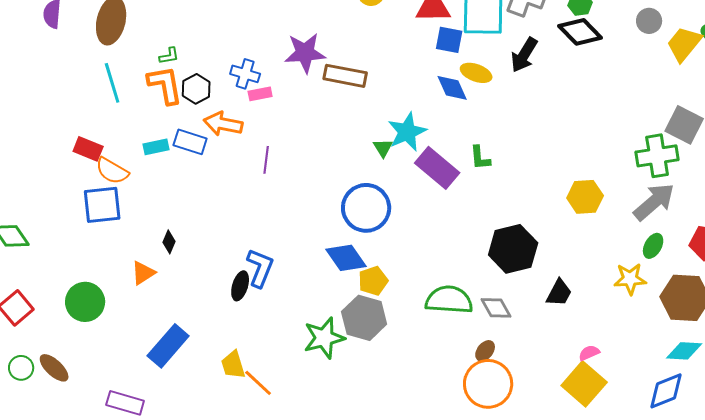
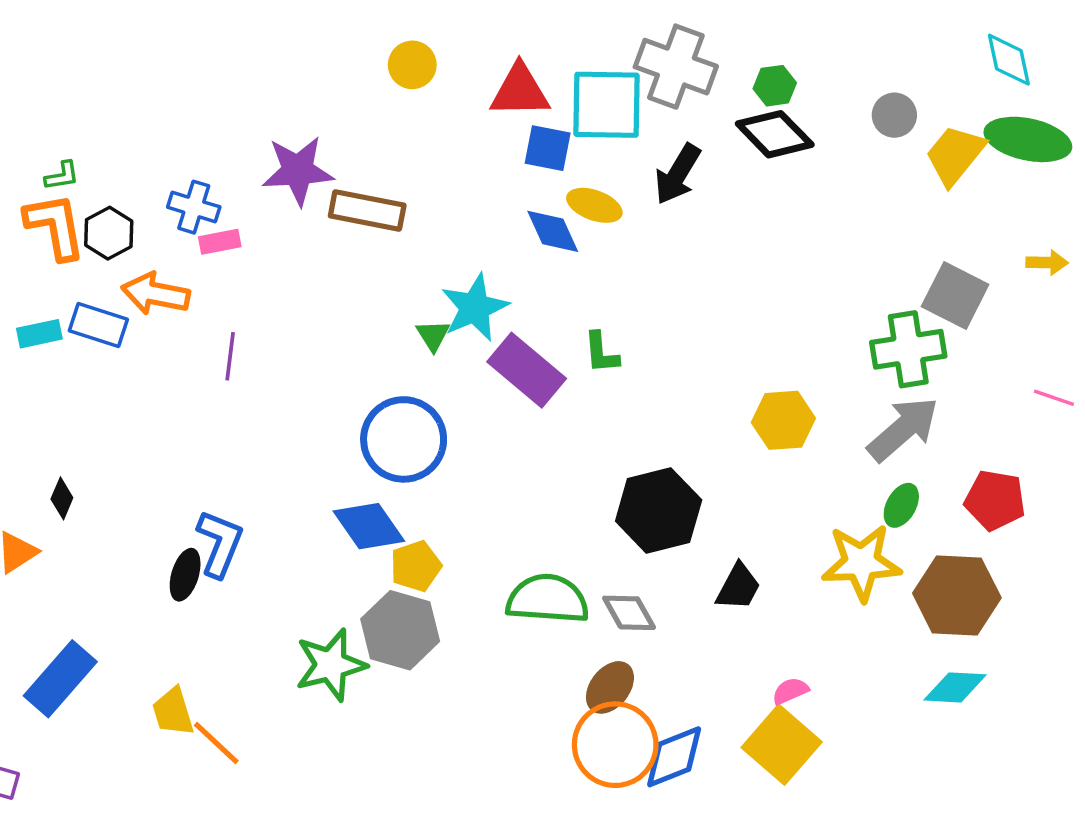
yellow star: (630, 279) -> (861, 563), size x1.4
brown ellipse: (485, 351) -> (610, 687), size x1.4
blue diamond: (666, 391) -> (674, 757), moved

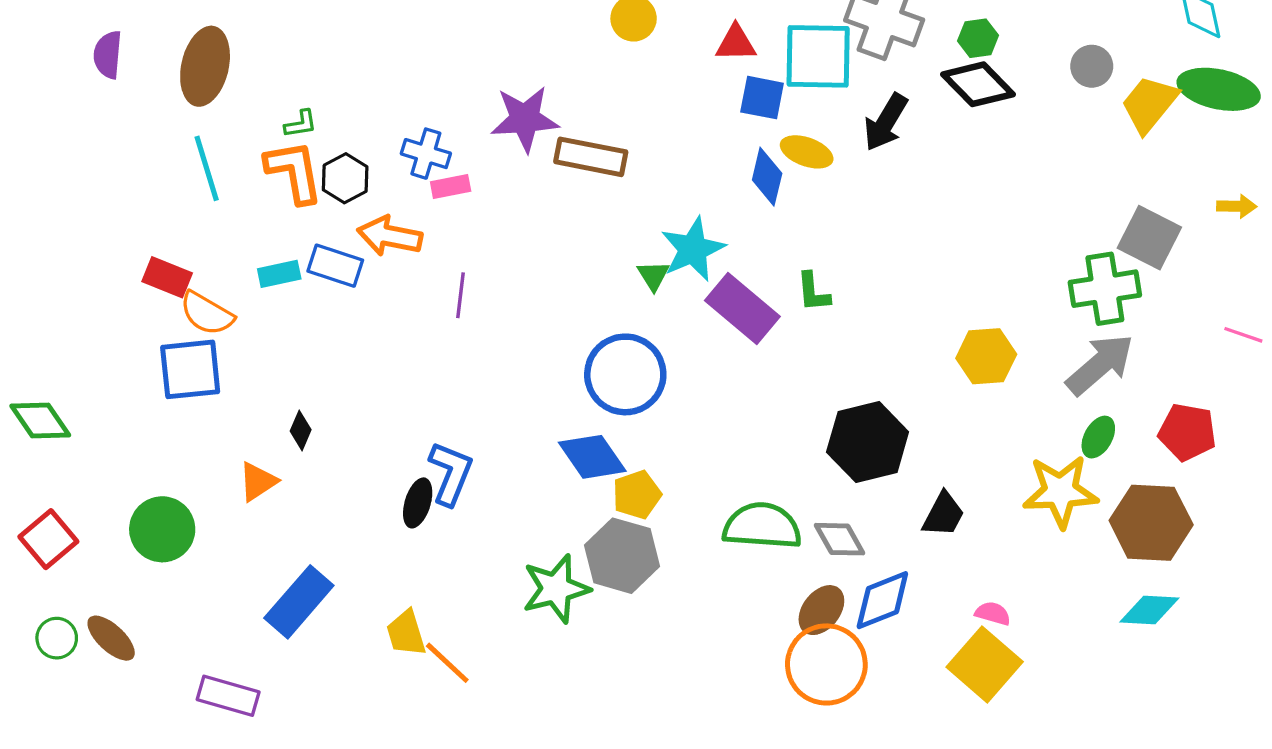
red triangle: (520, 91) -> (736, 43), size x0.7
blue diamond: (553, 231) -> (767, 177), turned 38
pink semicircle: (790, 691) -> (993, 613), turned 40
blue diamond: (674, 757) -> (882, 600), moved

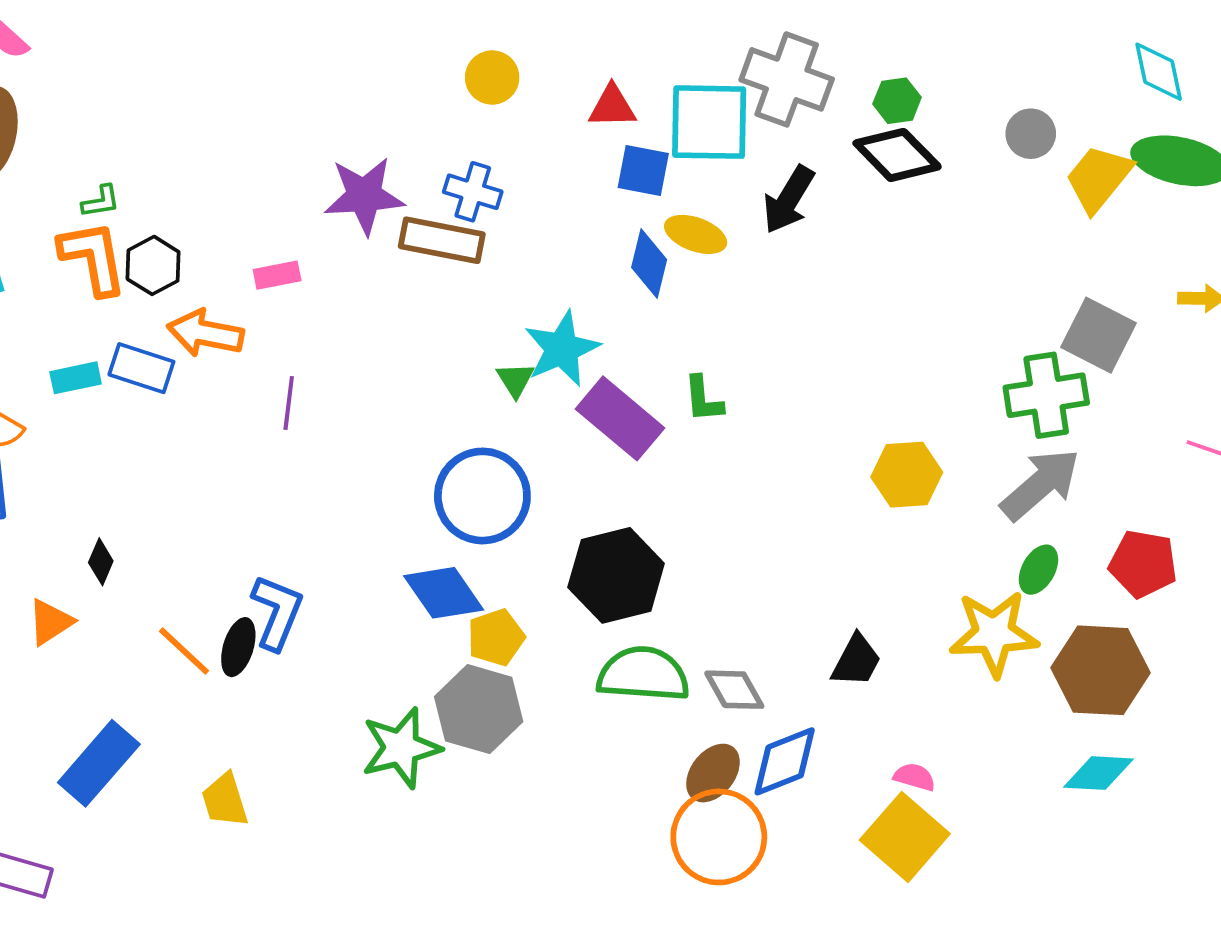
blue cross: (426, 154) -> (473, 192), moved
black hexagon: (868, 442) -> (616, 575), moved
orange line: (447, 663) -> (184, 651), moved

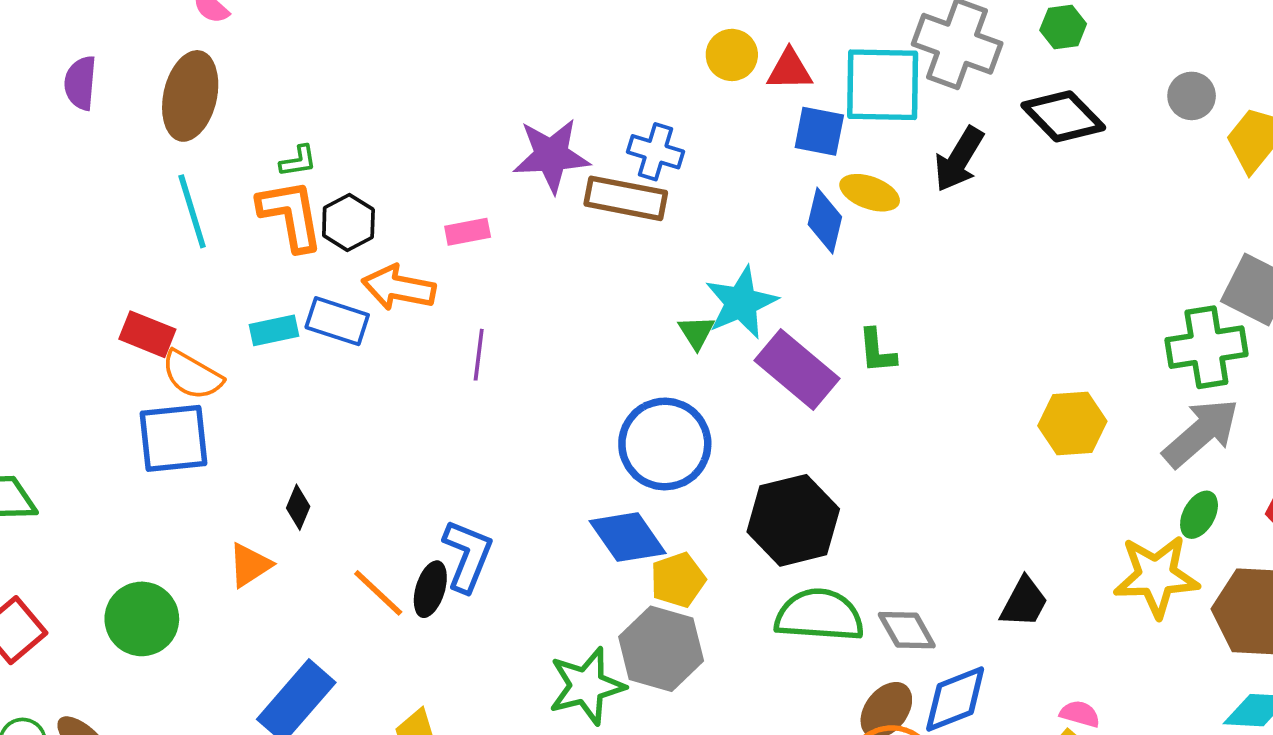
yellow circle: (492, 77) -> (732, 55), moved
green hexagon: (897, 101) -> (1063, 27), moved

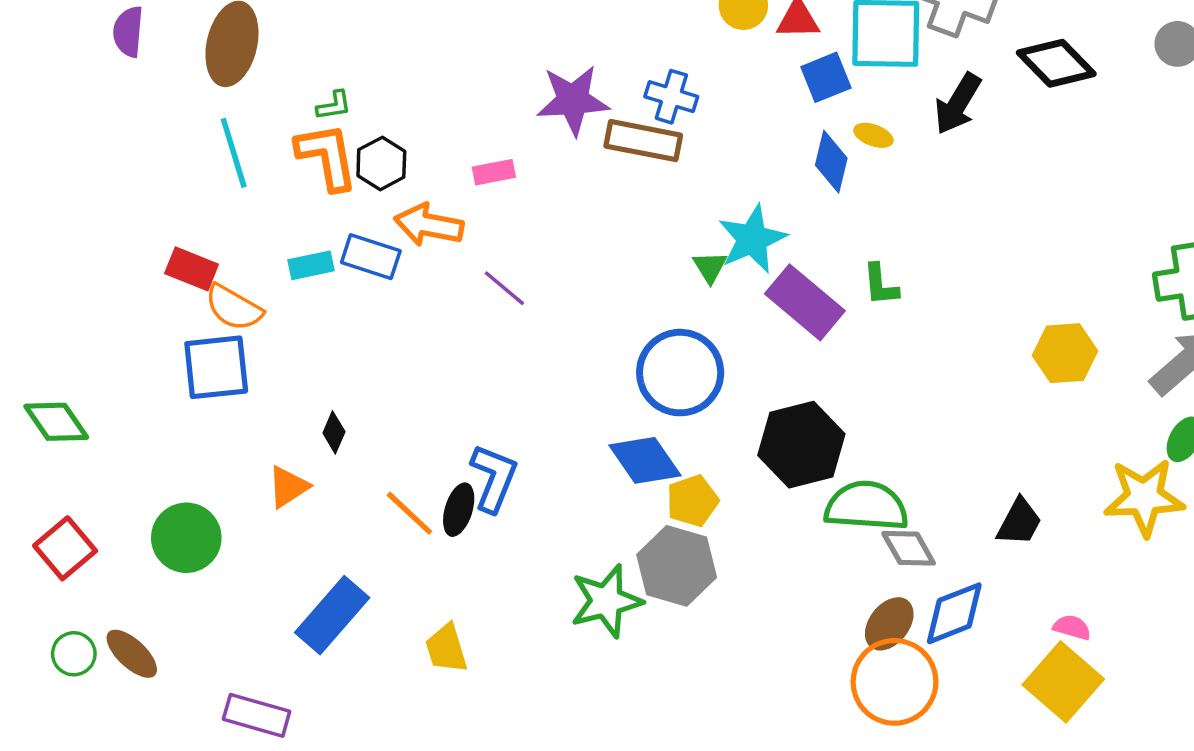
blue square: (819, 131) -> (826, 77), turned -33
yellow ellipse: (870, 193) -> (873, 135), size x0.7
purple line: (479, 355) -> (504, 288), turned -57
green semicircle: (819, 615) -> (866, 506), moved

